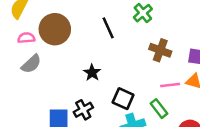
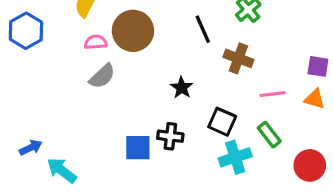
brown cross: (160, 50) -> (238, 58), moved
pink line: (170, 85) -> (272, 94), moved
black cross: (83, 110) -> (170, 136), turned 36

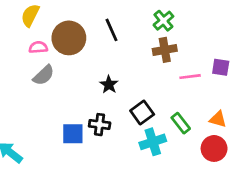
black line: (203, 29) -> (111, 30), moved
brown cross: (238, 58) -> (165, 50), moved, turned -30
pink line: (272, 94) -> (190, 77), moved
orange triangle: (315, 99) -> (218, 119), moved
black square: (222, 122) -> (142, 113), turned 30

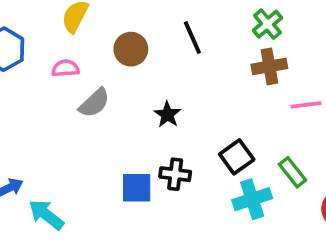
brown circle: (69, 38) -> (131, 49), size x0.7
pink semicircle: (38, 47) -> (65, 68), moved
black star: (109, 85) -> (167, 115), moved

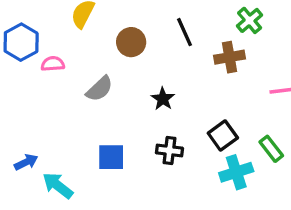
brown cross: (269, 66) -> (230, 57), moved
pink semicircle: (65, 68) -> (53, 64), moved
blue square: (137, 188) -> (111, 157), moved

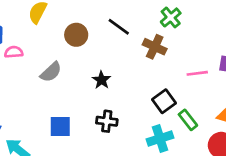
black line: (184, 32) -> (119, 27), turned -30
brown cross: (230, 57) -> (155, 47), turned 35
black square: (223, 136) -> (164, 101), moved

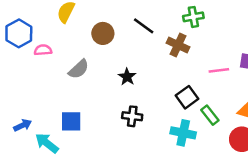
green cross: (171, 17) -> (193, 17), turned 30
blue square: (60, 127) -> (71, 121), moved
cyan cross: (160, 139) -> (183, 133), turned 30

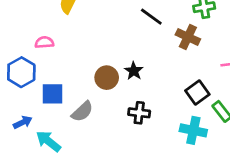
blue hexagon: (19, 33) -> (21, 72), moved
brown circle: (103, 33) -> (107, 78), moved
gray semicircle: (79, 69) -> (82, 111), moved
blue square: (71, 121) -> (52, 94), moved

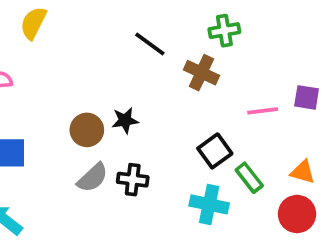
black star: (134, 71) -> (125, 120), turned 30
gray semicircle: (82, 111) -> (93, 178), moved

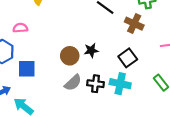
black square: (215, 151) -> (128, 58), moved
cyan cross: (209, 204) -> (120, 84), moved

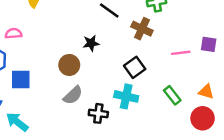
black star: (91, 50) -> (91, 43), moved
black cross: (96, 84) -> (98, 113), moved

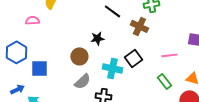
pink semicircle: (14, 33) -> (32, 20), moved
pink line: (181, 53) -> (169, 55), moved
cyan cross: (126, 96) -> (112, 68), moved

